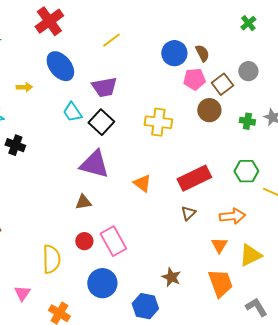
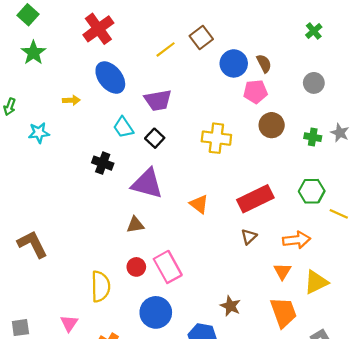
brown square: (222, 84) -> (201, 37), moved
black square: (101, 122) -> (155, 138), size x0.7
black cross: (15, 145) -> (103, 163), moved

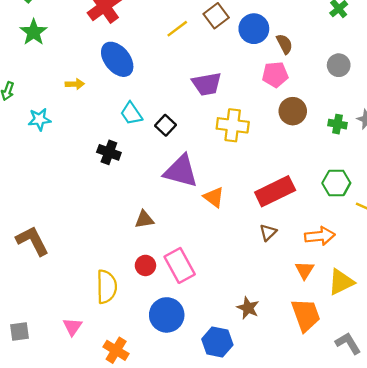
blue circle: (234, 63) -> (254, 29), moved
purple trapezoid: (158, 100) -> (207, 84), moved
purple triangle: (147, 184) -> (181, 171), moved

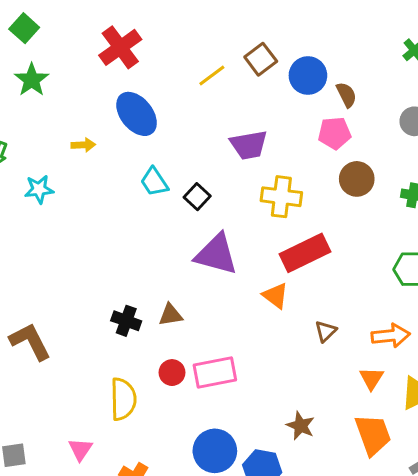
black cross: (109, 152) -> (126, 321), moved
red rectangle: (275, 191) -> (305, 253), moved
orange triangle: (214, 197) -> (275, 296), moved
pink rectangle: (180, 265) -> (215, 373), turned -72
blue circle: (167, 315) -> (215, 451), moved

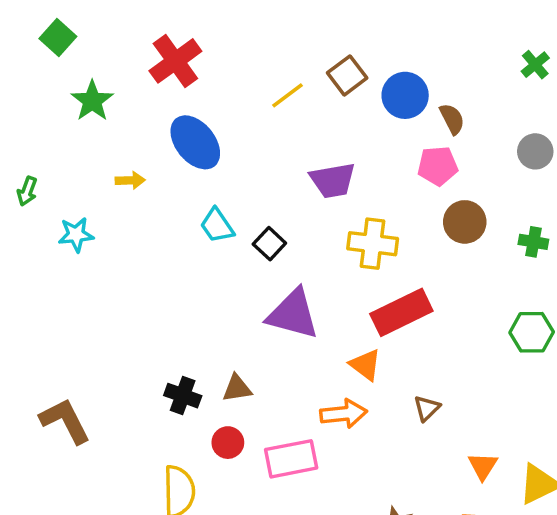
green star: (32, 80) -> (92, 101), moved
orange arrow: (391, 336) -> (344, 414), moved
red circle: (172, 373) -> (228, 443), moved

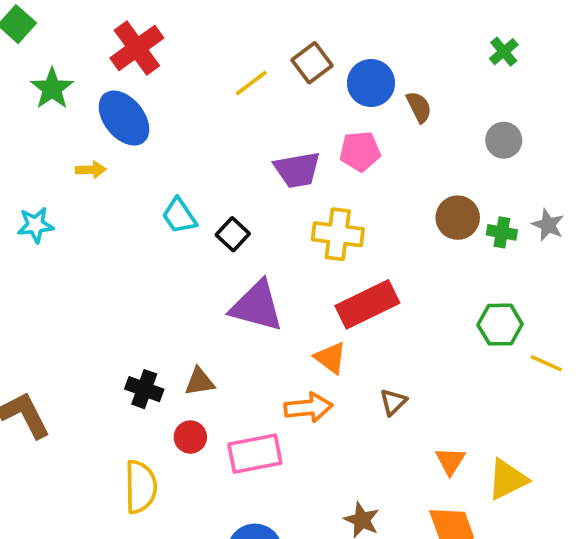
blue ellipse: (195, 142) -> (124, 118), moved
pink pentagon: (438, 166) -> (360, 151), moved
brown circle: (465, 222) -> (458, 218), moved

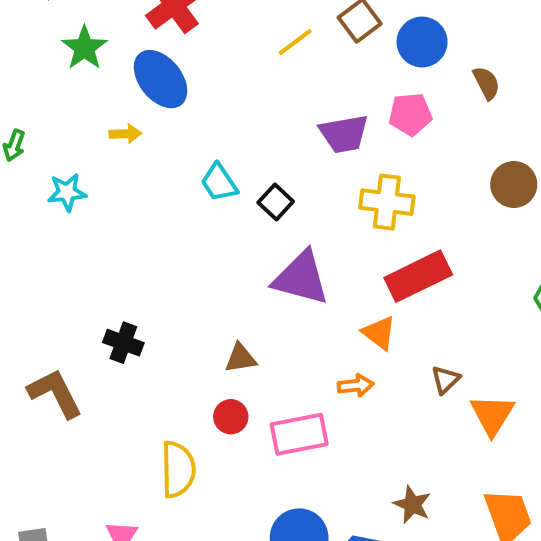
brown semicircle: (419, 107) -> (486, 83), moved
black cross: (144, 389) -> (123, 343), moved
orange arrow: (308, 408) -> (356, 385), size x0.7
orange triangle: (450, 461) -> (492, 415), moved, size x1.4

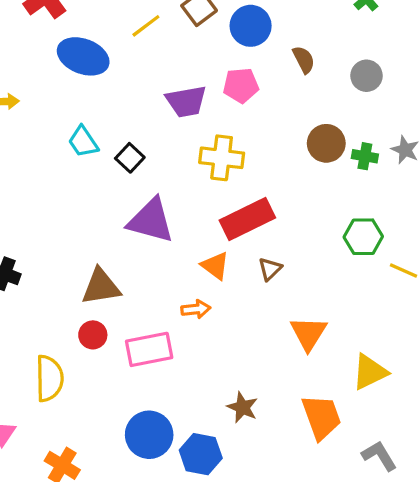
blue ellipse: (161, 79) -> (83, 56), moved, turned -30
brown triangle: (241, 358) -> (101, 287), size x1.5
brown triangle: (445, 380) -> (270, 269), moved

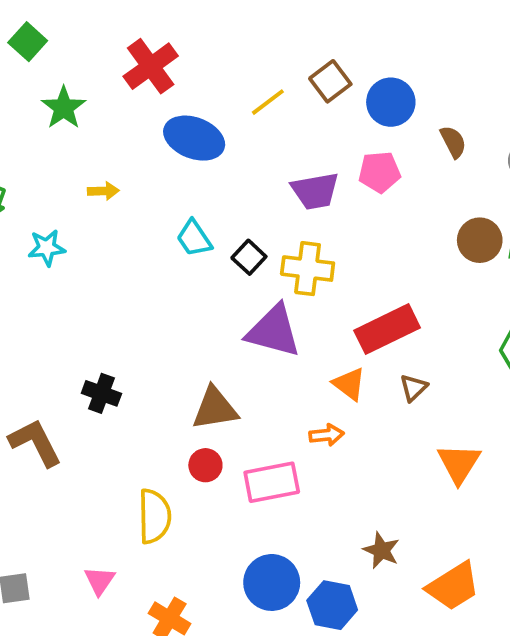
yellow cross: (222, 158) -> (308, 269), moved
orange trapezoid: (321, 417) -> (453, 586), moved, turned 78

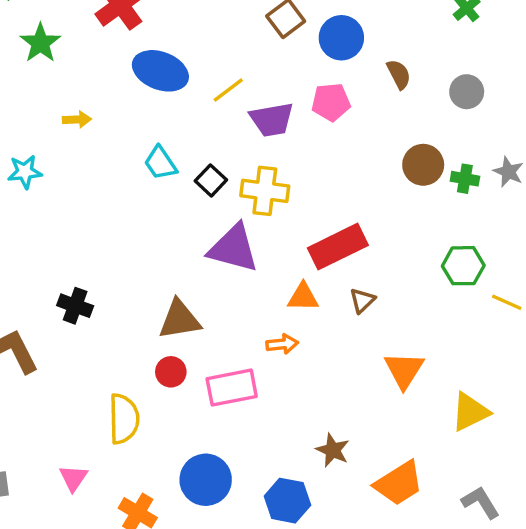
yellow line: (268, 102) -> (228, 90), moved
orange triangle: (349, 384) -> (303, 297), turned -36
blue circle: (272, 582) -> (206, 480), moved

